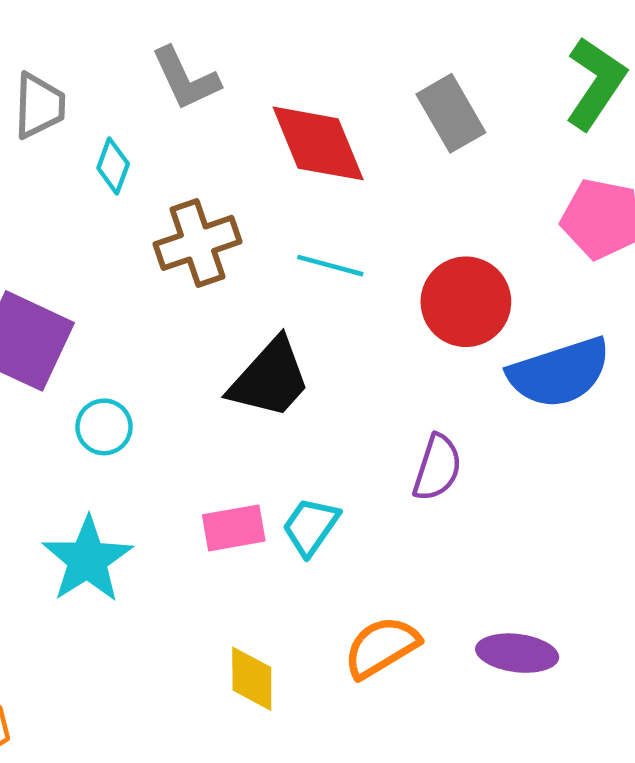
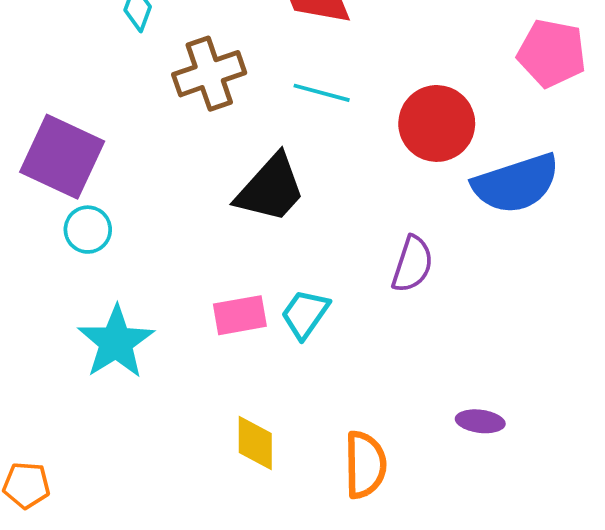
cyan circle: (104, 427) -> (88, 230), moved
orange semicircle: (381, 647) -> (365, 465), moved, turned 120
purple ellipse: (517, 653) -> (480, 421), size x0.7

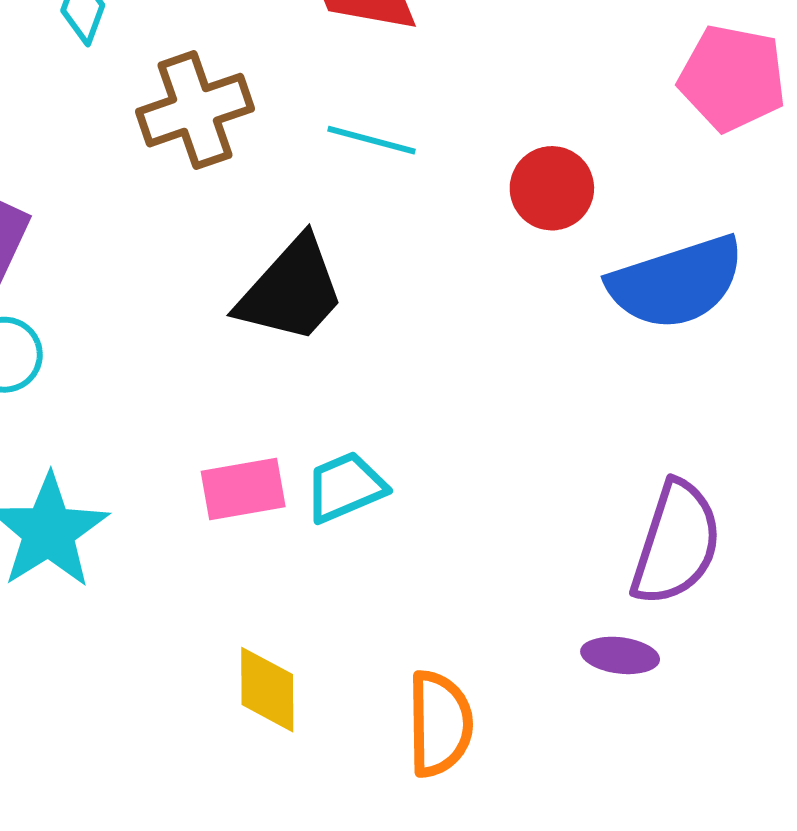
red circle: (437, 123) -> (552, 188), size x0.7
purple semicircle: (412, 264) -> (676, 543), moved, size x1.4
cyan trapezoid: (305, 314) -> (345, 487), turned 32

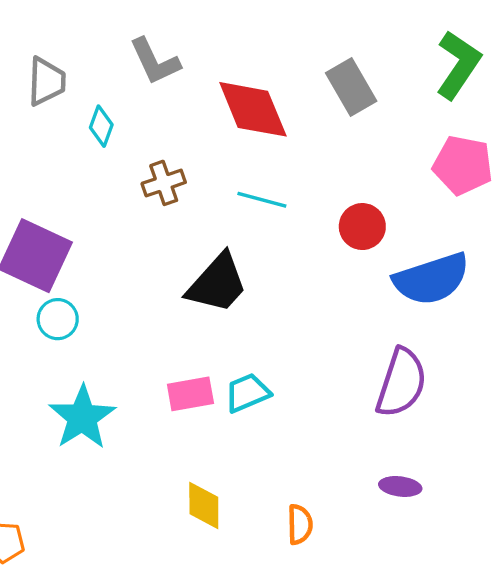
brown cross: (195, 110) -> (164, 183), size x0.7
purple semicircle: (676, 543) -> (401, 383), moved
orange semicircle: (440, 724) -> (300, 524), size x0.7

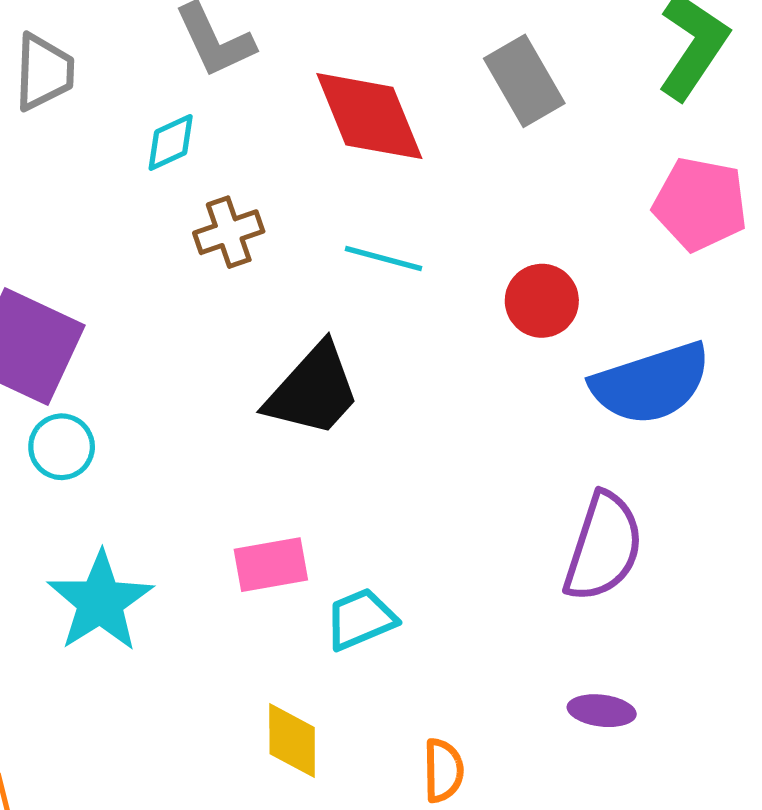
cyan diamond: (101, 126) -> (171, 142), moved, turned 45
cyan trapezoid: (247, 393) -> (361, 619), moved

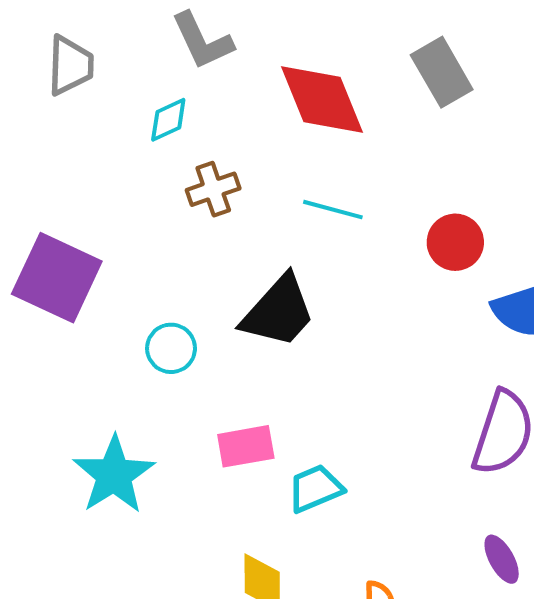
cyan circle: (62, 447) -> (171, 348), moved
purple ellipse: (602, 711) -> (502, 559), turned 54

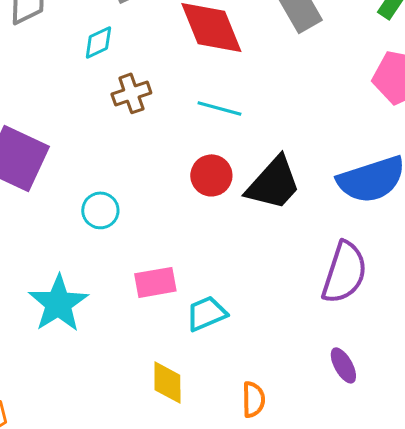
red circle: (455, 242) -> (211, 175), moved
black trapezoid: (278, 312) -> (273, 183), moved

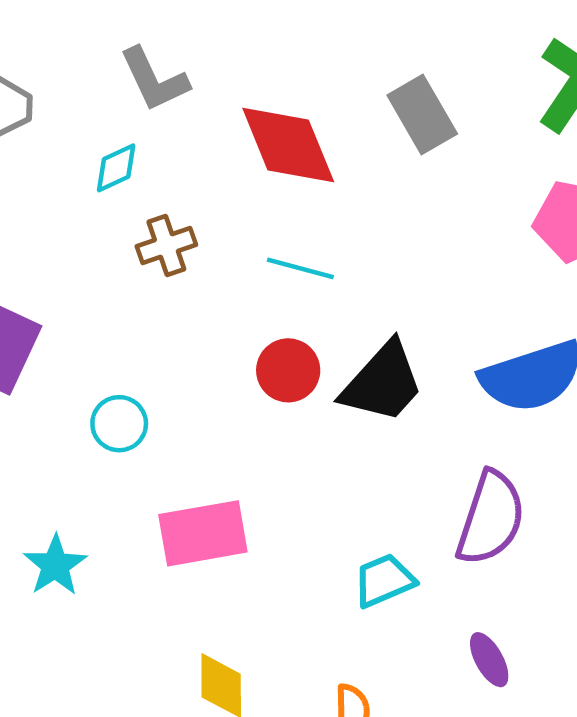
pink rectangle: (155, 282) -> (203, 533), size x1.4
cyan star: (58, 303) -> (55, 565), size x0.7
cyan trapezoid: (206, 313) -> (384, 580), moved

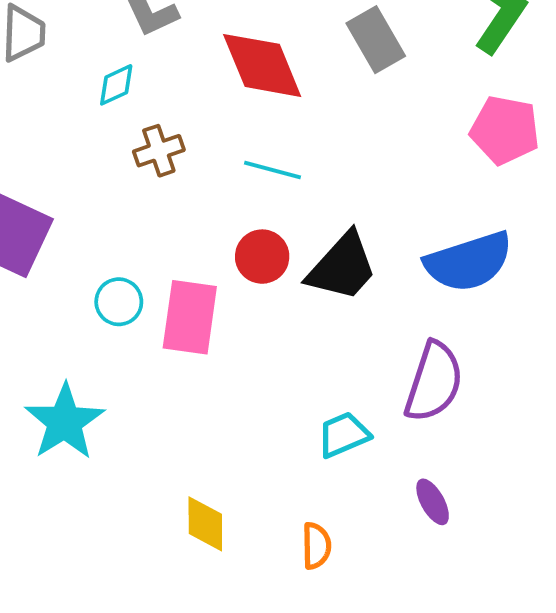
pink rectangle: (203, 533) -> (190, 317), moved, turned -72
cyan star: (55, 565) -> (65, 422), size x1.5

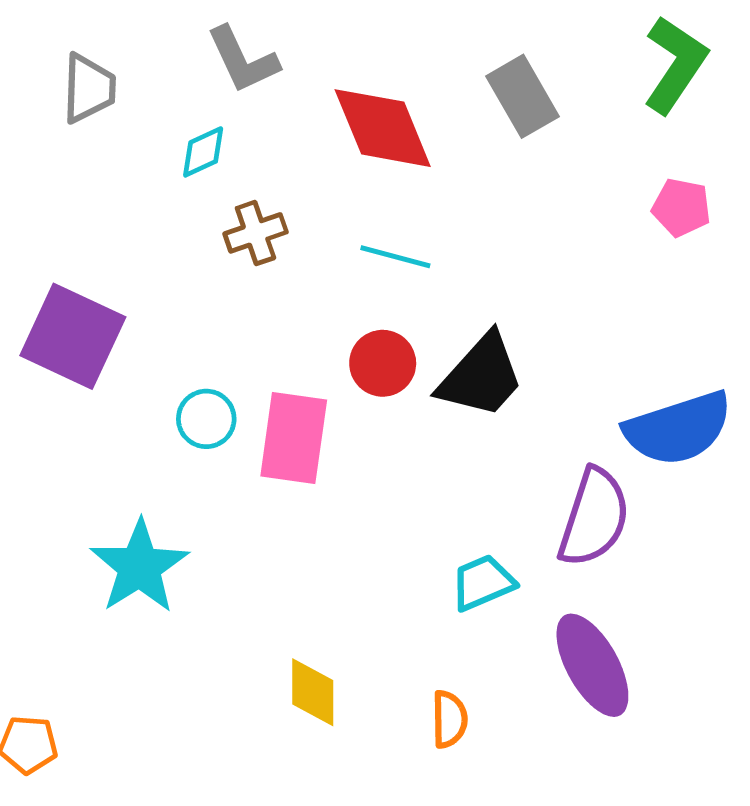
pink pentagon: (505, 130) -> (681, 208), size x0.7
blue semicircle: (469, 262) -> (678, 428), moved
purple ellipse: (433, 502) -> (592, 665), size x1.8

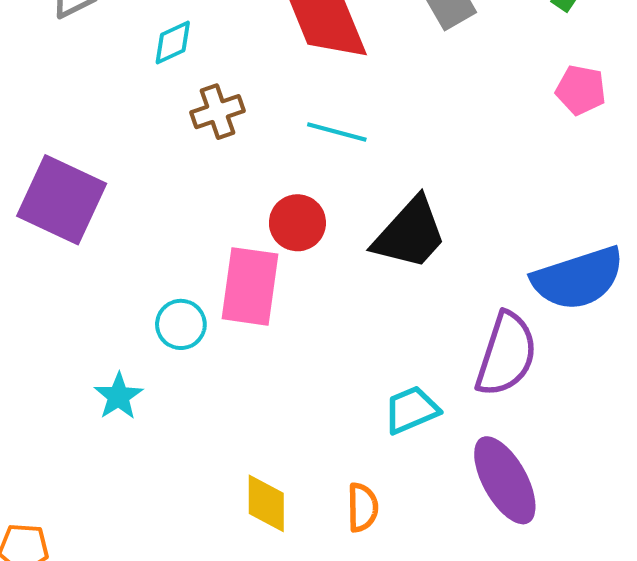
red circle: (383, 363) -> (297, 223), moved
cyan circle: (206, 419) -> (181, 324), moved
cyan star: (140, 567) -> (119, 396), size x0.6
orange semicircle: (449, 719) -> (363, 507), moved

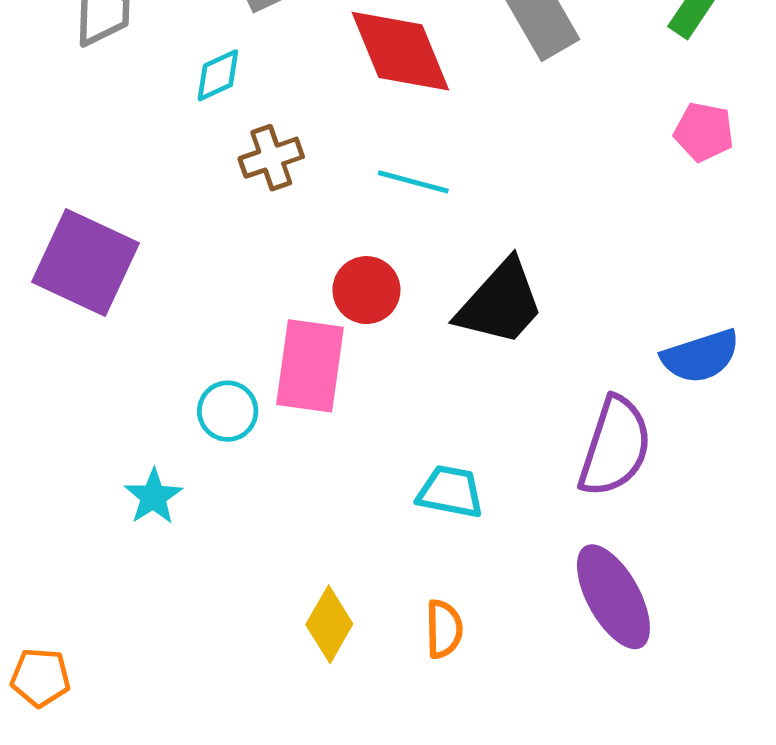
blue semicircle: (578, 278) -> (701, 356), size x0.7
cyan trapezoid: (411, 410) -> (450, 492), moved, turned 34
yellow diamond: (266, 503) -> (329, 624), turned 30

